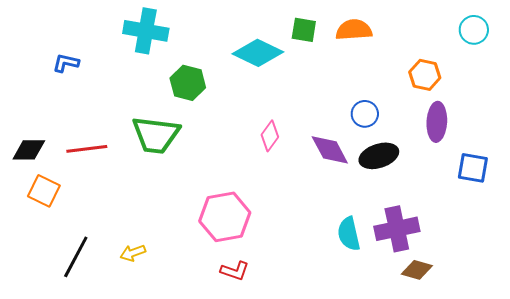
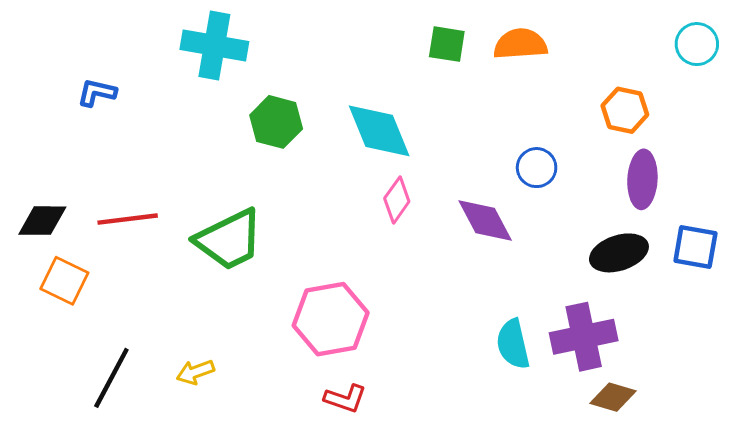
cyan diamond: (258, 53) -> (379, 131), moved, turned 42
green trapezoid: (156, 135) -> (229, 240), moved, turned -33
black ellipse: (379, 156) -> (619, 253), moved

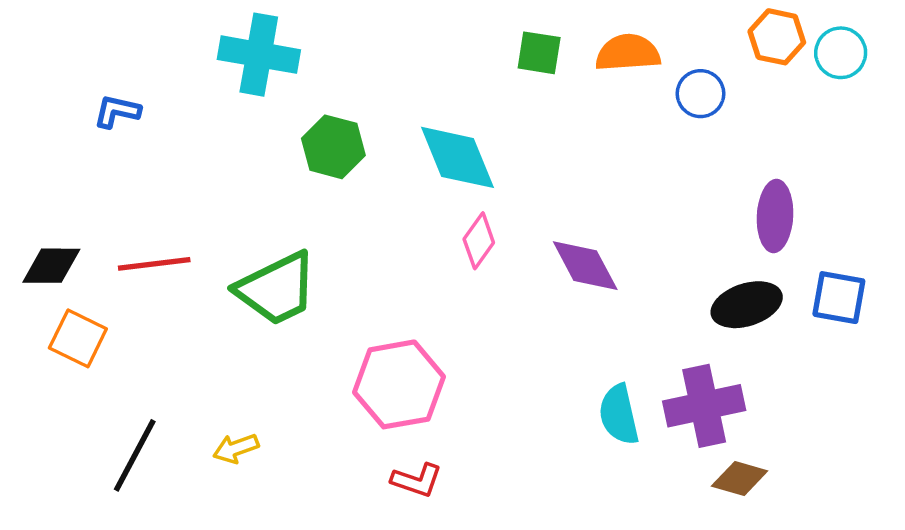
orange hexagon: (625, 110) -> (777, 37), moved
blue circle: (537, 168) -> (701, 94), moved

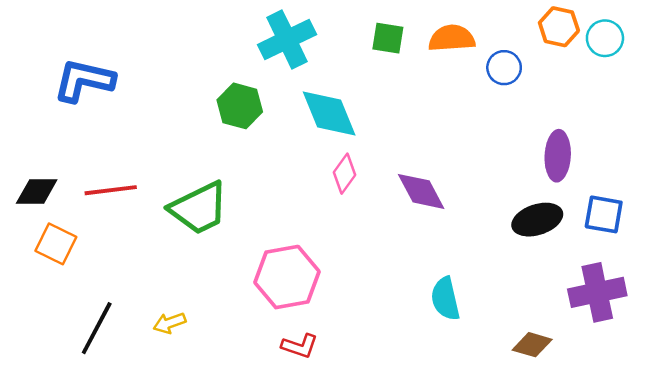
cyan cross: (259, 55) -> (287, 40), moved, turned -36
blue L-shape: (117, 111) -> (84, 80), size x1.8
purple cross: (704, 406) -> (597, 292), moved

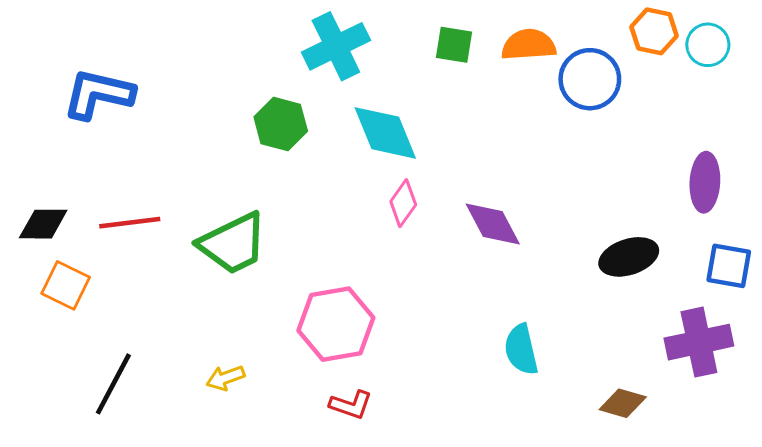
blue circle: (504, 68) -> (590, 79), size x1.5
purple ellipse: (558, 156) -> (705, 182), moved
blue square: (604, 214) -> (729, 266), moved
yellow arrow: (169, 323) -> (225, 378), moved

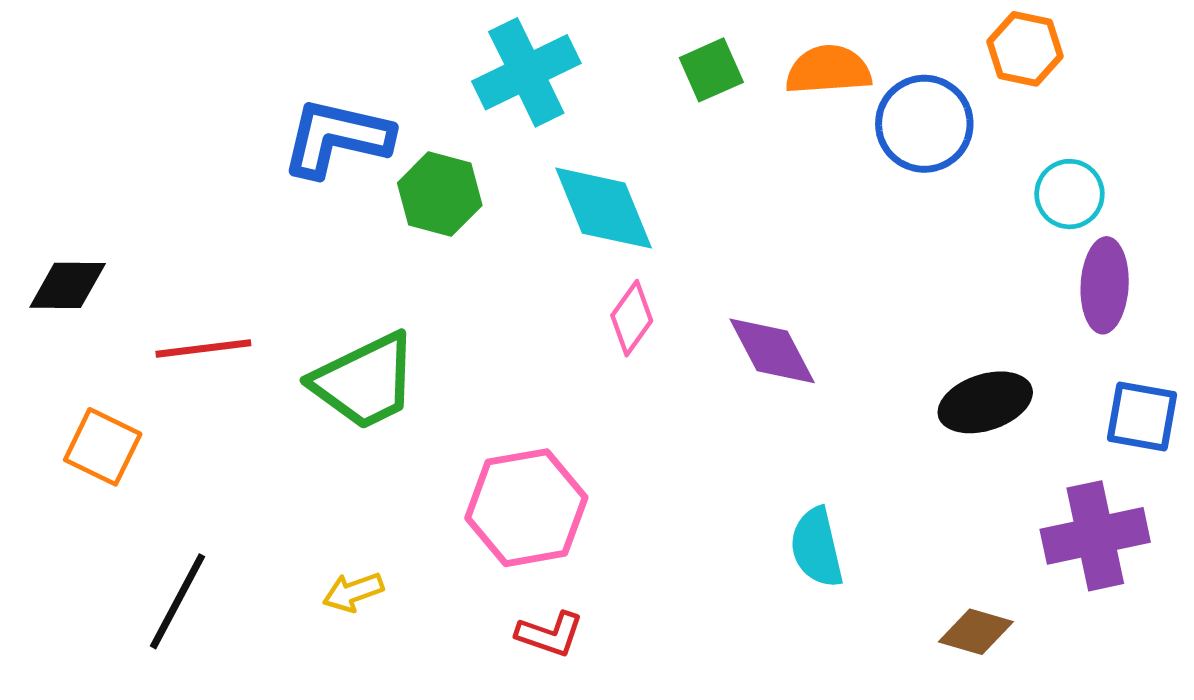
green square: (454, 45) -> (711, 70), turned -33
cyan circle: (708, 45) -> (1069, 194), moved
blue L-shape: (98, 94) -> (337, 138), moved
black diamond: (43, 224) -> (68, 285), moved

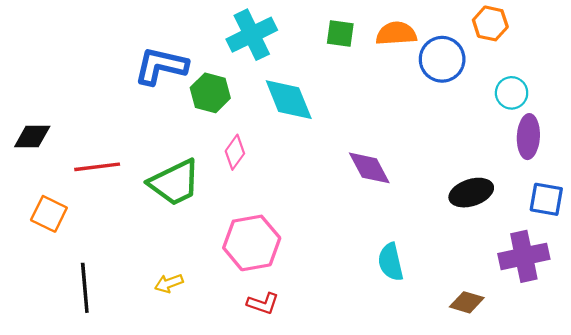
green square: (711, 70) -> (340, 34), turned 32
pink diamond: (632, 318) -> (235, 152), moved
black line: (178, 601) -> (85, 288), turned -33

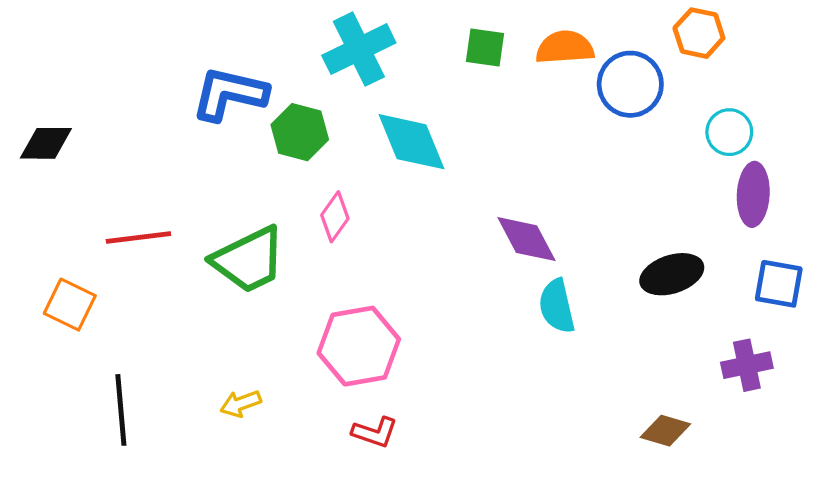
black diamond: (32, 137) -> (46, 143), moved
purple cross: (524, 256) -> (747, 365), size x0.7
cyan semicircle: (391, 262) -> (557, 306), moved

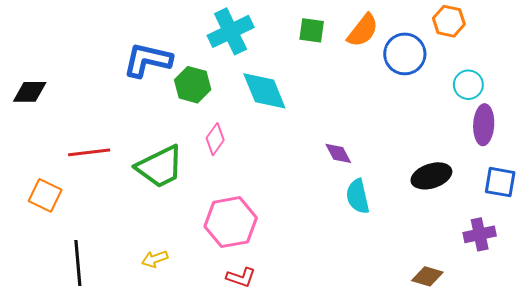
orange semicircle: (565, 47) -> (363, 30), turned 132
purple diamond: (526, 239) -> (338, 153), size x0.7

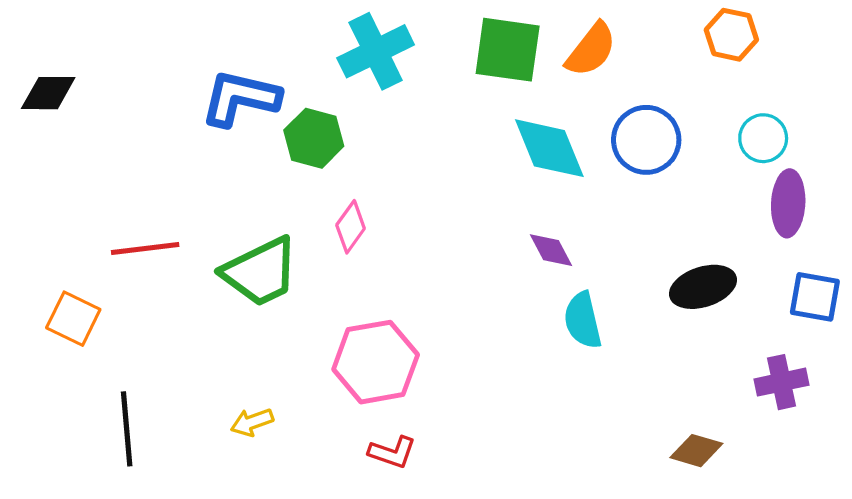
green square: (312, 30) -> (508, 50), size x1.6
blue circle: (405, 54) -> (646, 140), moved
cyan diamond: (264, 91) -> (549, 148), moved
black diamond: (30, 92) -> (48, 93), moved

